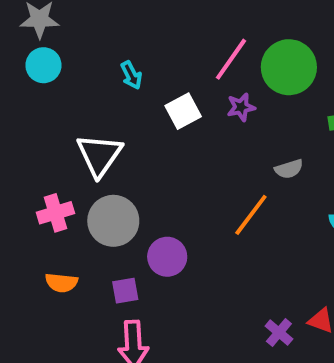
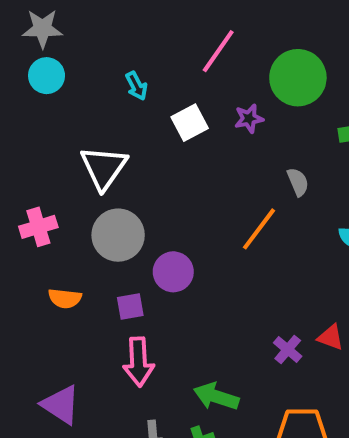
pink line: (231, 59) -> (218, 51), moved
gray semicircle: (289, 169) -> (298, 182), turned -96
pink cross: (55, 213) -> (38, 227), moved

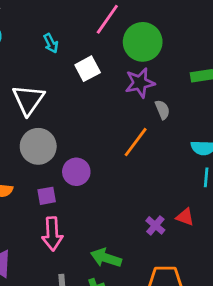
green circle: (298, 78) -> (143, 42), moved
purple star: (249, 119) -> (140, 83), moved, size x1.5

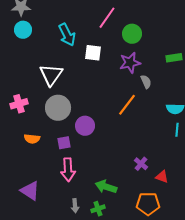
green circle: (143, 42) -> (132, 34), size x0.7
cyan arrow: (51, 43) -> (67, 35), size x1.6
white square: (88, 69) -> (93, 53), turned 36
red triangle: (185, 217) -> (162, 177), moved

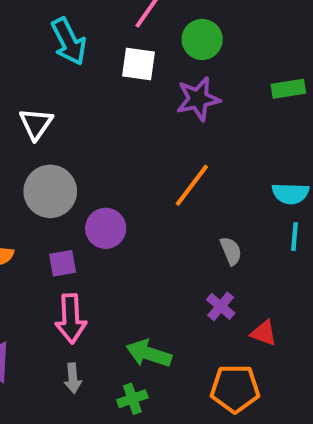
white square: (93, 53) -> (139, 64), moved
white triangle: (51, 75) -> (36, 124), size x0.7
gray semicircle: (146, 82) -> (231, 251), moved
gray arrow: (75, 206) -> (73, 378), moved

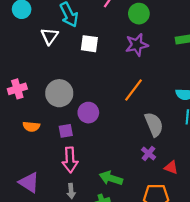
white square: (139, 64) -> (89, 44), moved
white triangle: (36, 124) -> (50, 36), moved
gray semicircle: (231, 251) -> (154, 124), size x1.6

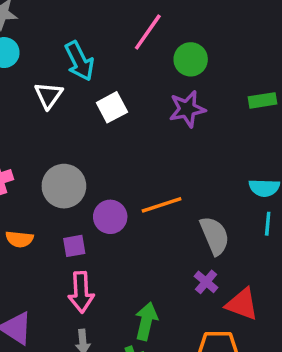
white square: (89, 44) -> (112, 107), turned -36
orange line: (133, 90) -> (162, 205), moved, turned 35
red triangle: (171, 167) -> (242, 304), size x1.5
green arrow: (111, 178) -> (146, 321), turned 85

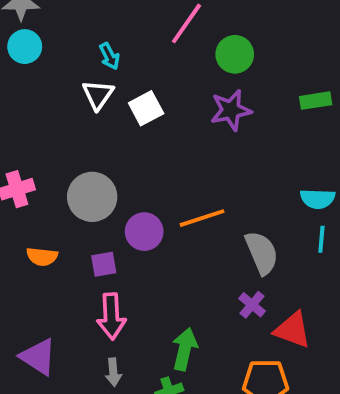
cyan arrow: (79, 61) -> (109, 56), size x0.6
white triangle: (49, 95) -> (98, 95), moved

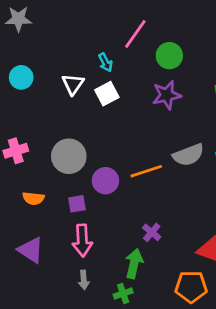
cyan circle: (25, 47) -> (21, 77), moved
cyan arrow: (109, 56) -> (105, 62), moved
gray semicircle: (262, 253) -> (188, 155), moved, turned 92
purple cross: (252, 305) -> (152, 232), moved
purple triangle: (38, 357) -> (31, 250), moved

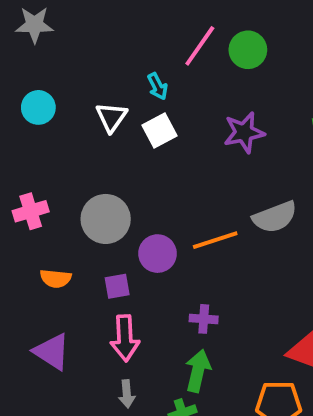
green circle: (169, 56) -> (248, 50), moved
purple cross: (152, 232) -> (204, 319), moved, turned -36

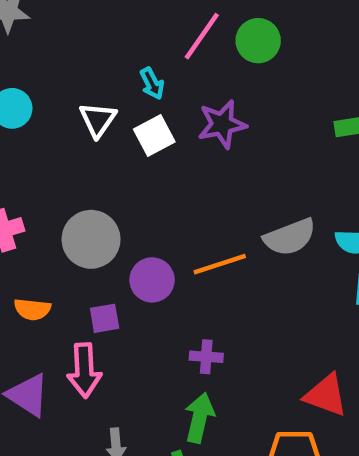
purple star: (244, 132) -> (222, 124), moved
pink arrow: (125, 338) -> (84, 370), moved

